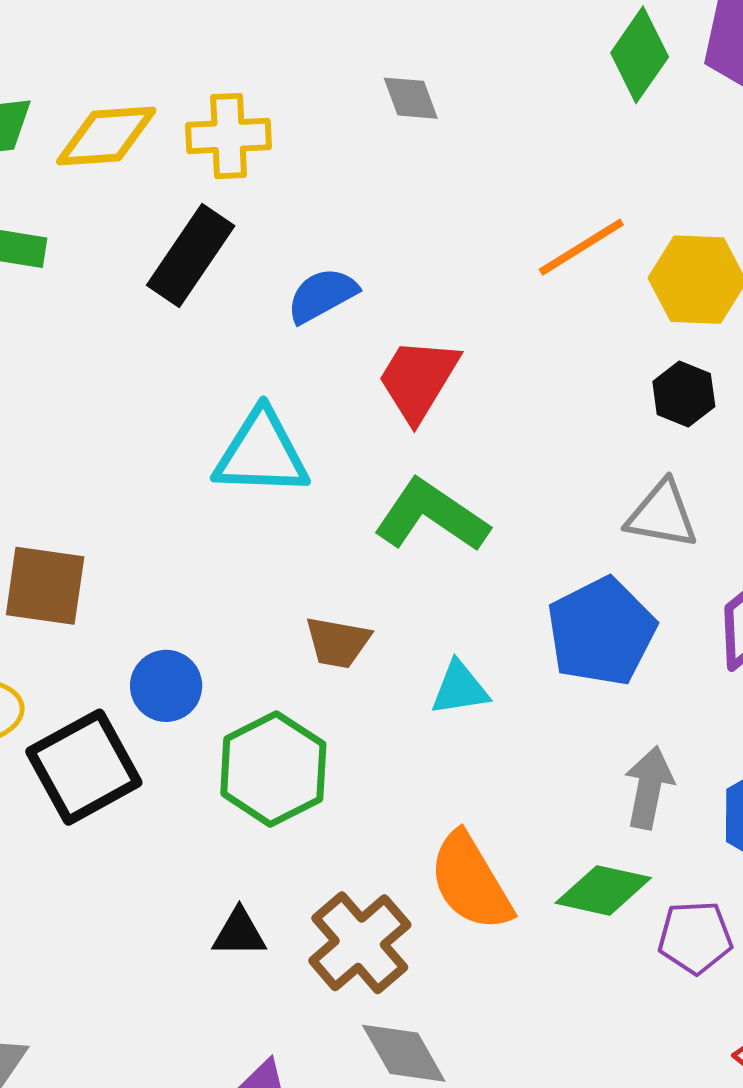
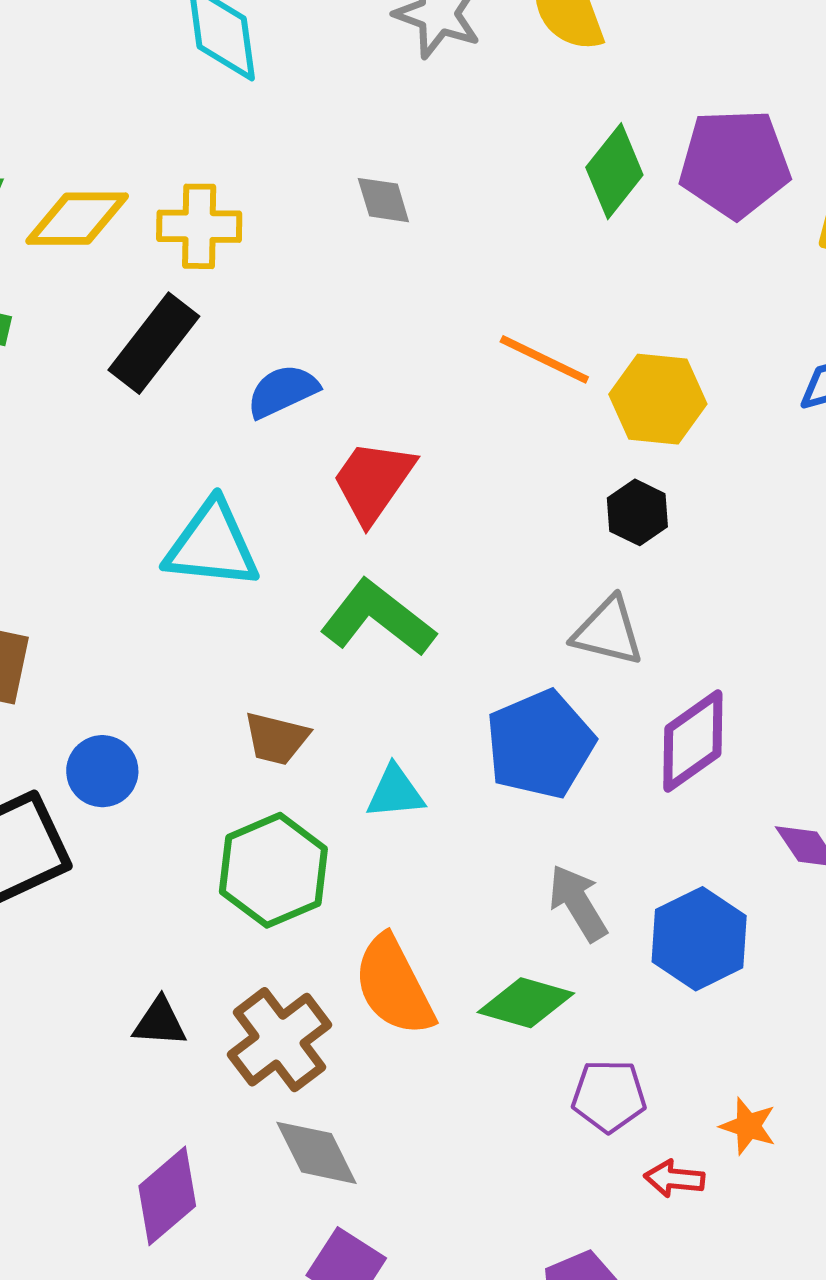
orange line: (581, 247) -> (544, 359), turned 54
green hexagon: (273, 769) -> (273, 870), moved
gray arrow: (649, 788) -> (578, 903), turned -46
purple pentagon: (695, 937) -> (609, 1096), moved

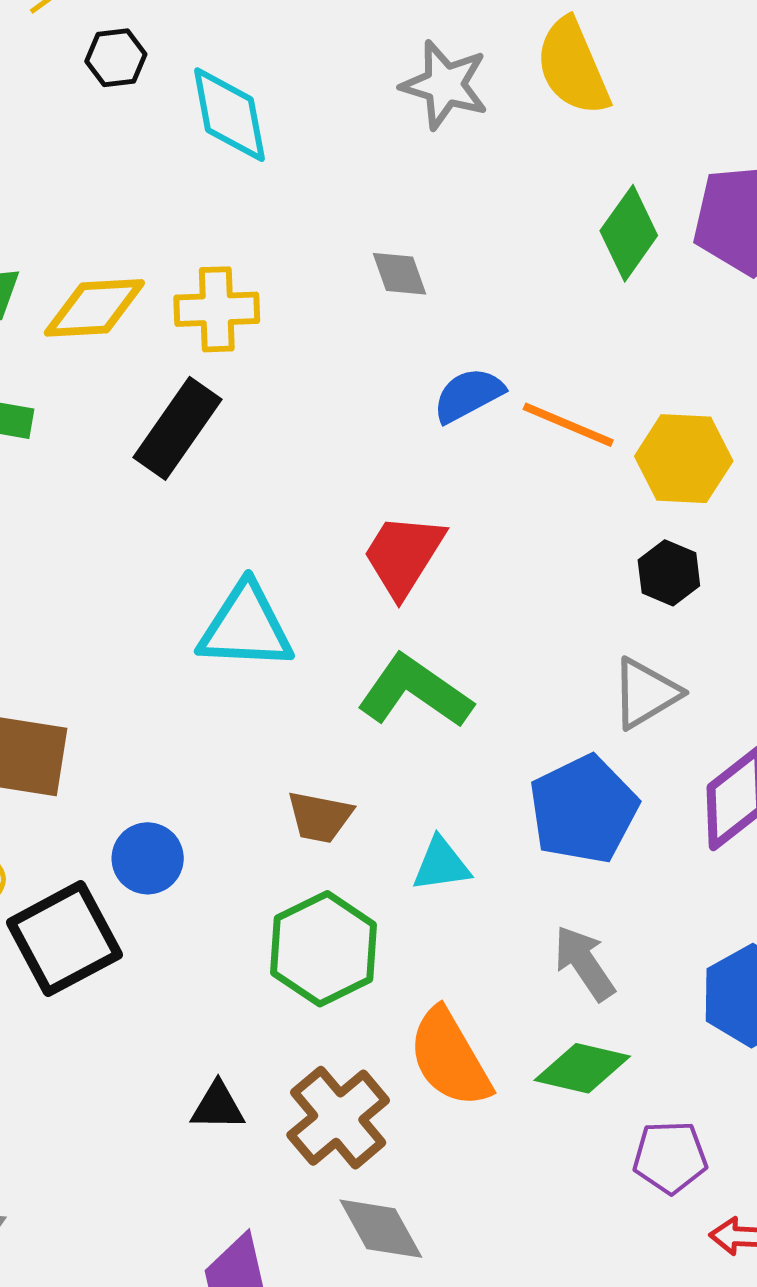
blue semicircle: (283, 391) -> (468, 395), moved
gray triangle: (608, 631) -> (646, 693), turned -42
gray arrow: (578, 903) -> (584, 963), moved

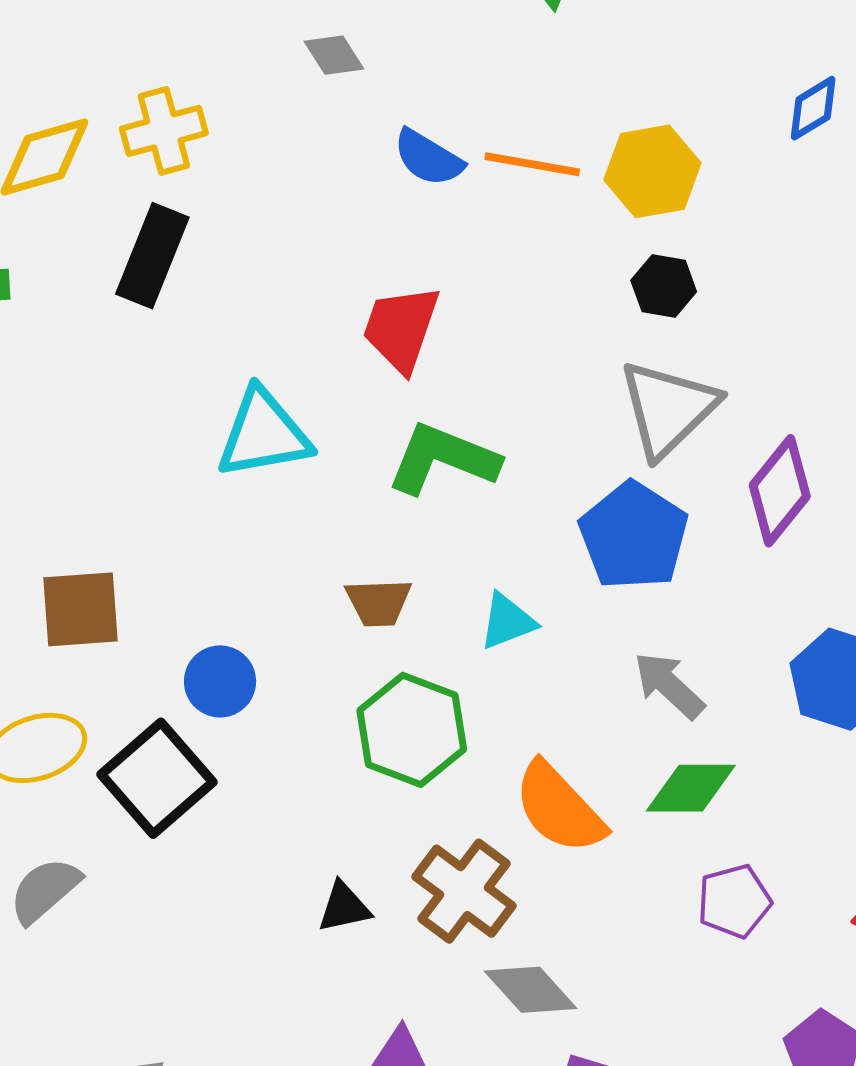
blue semicircle: (468, 395) -> (428, 158), turned -108
gray triangle: (646, 693) -> (668, 409), size x1.4
purple pentagon: (670, 1157) -> (734, 901), moved

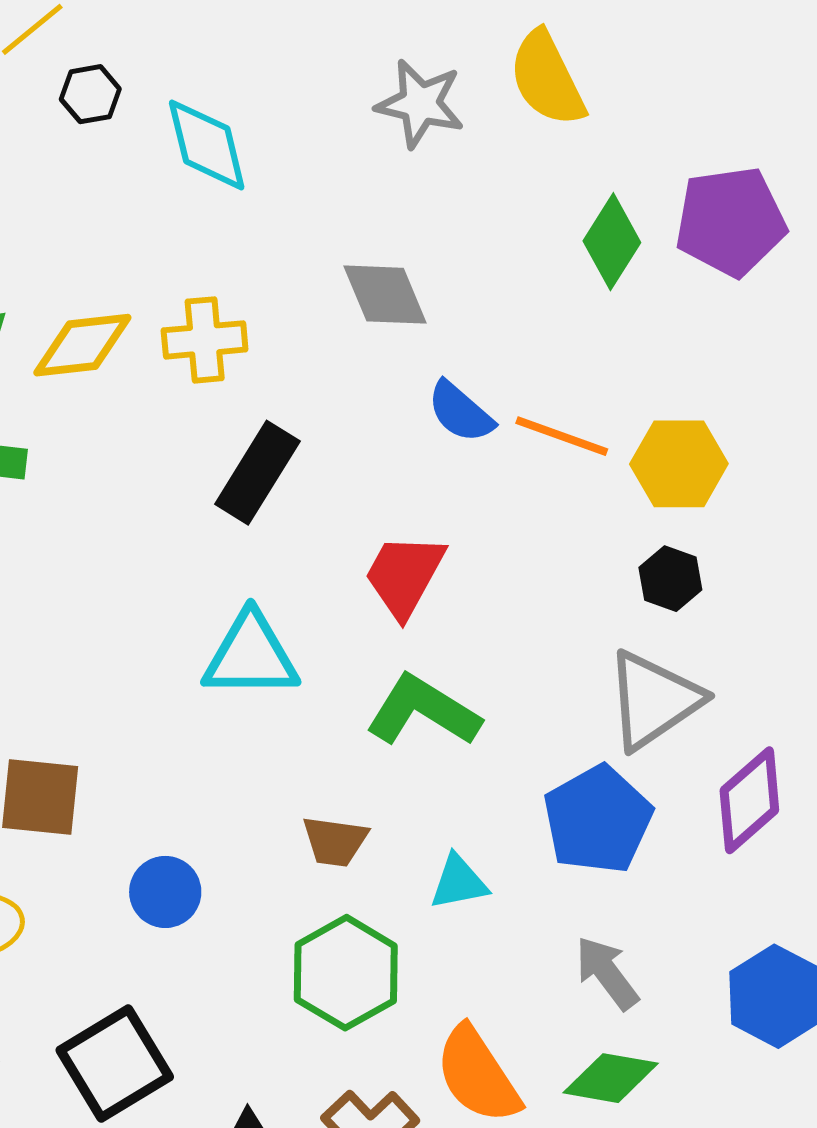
gray diamond: (334, 55) -> (385, 295), size x1.5
black rectangle: (152, 256) -> (257, 473), moved
black square: (157, 778) -> (115, 1063), moved

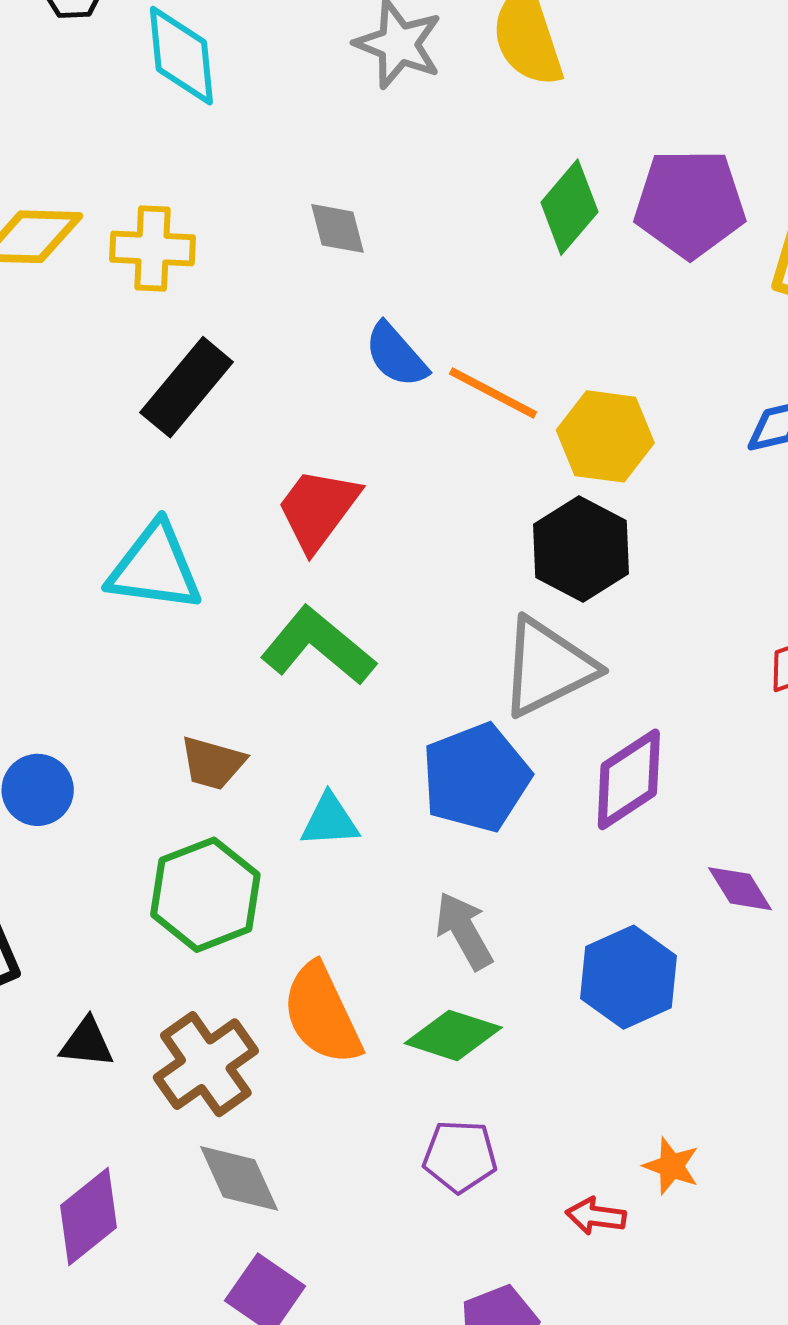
gray diamond: (385, 295) -> (338, 228), size x0.7
black hexagon: (670, 579) -> (581, 549), size x1.6

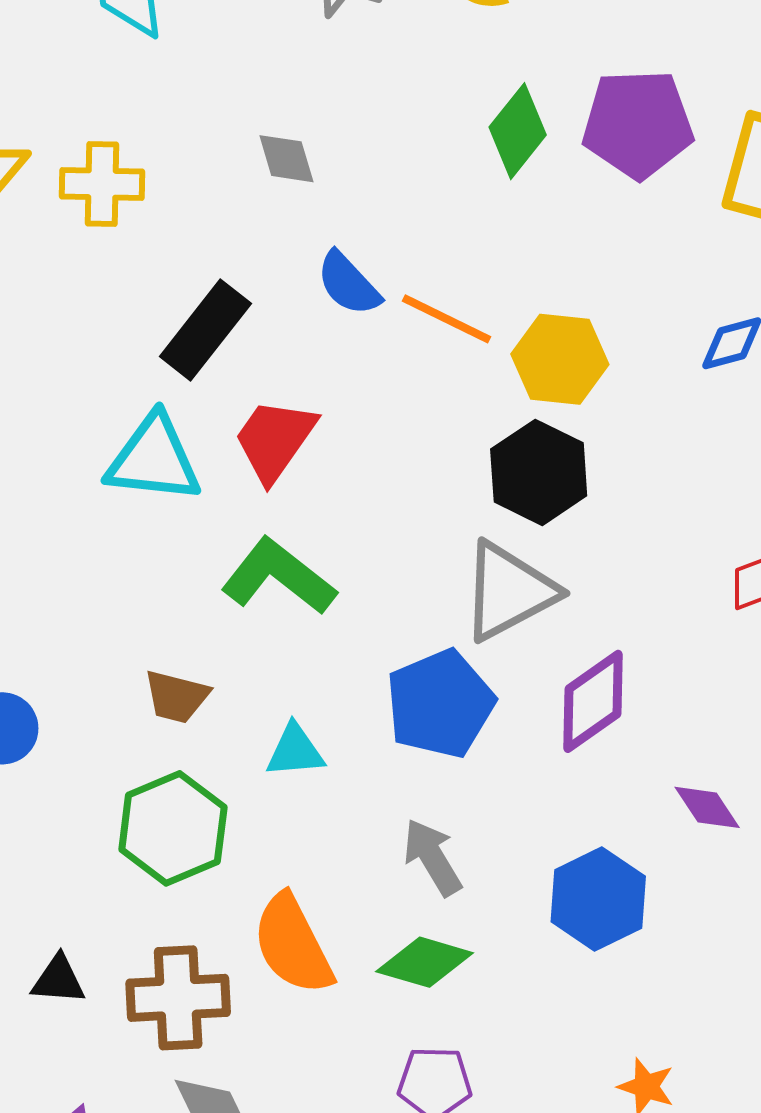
black rectangle: (187, 387) -> (205, 330), moved
cyan triangle: (155, 567) -> (154, 459), moved
brown cross: (206, 1064) -> (178, 998), turned 34

